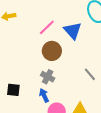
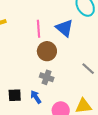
pink line: (47, 27) -> (39, 29), turned -42
blue arrow: (44, 95) -> (36, 97), moved

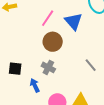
pink line: (39, 29) -> (48, 18), turned 30
black square: (15, 95) -> (15, 69), moved

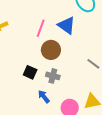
black square: (15, 69) -> (30, 72), moved, turned 32

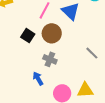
black square: (30, 72) -> (28, 36), moved

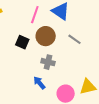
gray line: (92, 53) -> (75, 39), moved

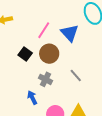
gray line: (75, 39) -> (76, 75), moved

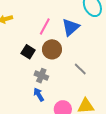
blue triangle: (70, 33) -> (71, 27), turned 36
gray cross: (45, 79) -> (41, 76), moved

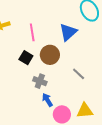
pink line: (45, 27) -> (32, 32), moved, turned -36
blue arrow: (39, 95) -> (47, 100), moved

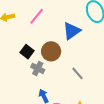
pink line: (32, 32) -> (37, 16), moved, turned 42
gray cross: (40, 81) -> (38, 68), moved

